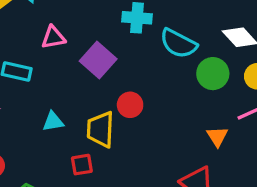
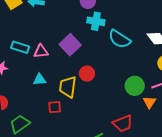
pink triangle: (53, 37) -> (41, 51), moved
green circle: (213, 74) -> (135, 86), moved
orange triangle: (217, 137) -> (149, 102), moved

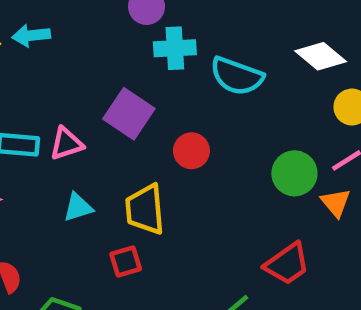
red circle: (87, 74) -> (191, 151), moved

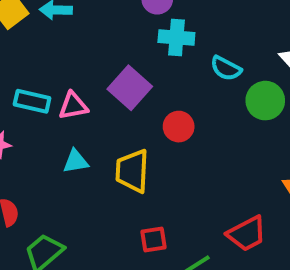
cyan semicircle: (237, 76) -> (226, 68), size x0.7
green circle: (294, 173) -> (265, 101), moved
red square: (126, 262) -> (154, 240), moved

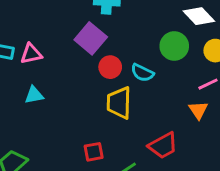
cyan semicircle: (226, 68) -> (142, 73), moved
purple square: (130, 88) -> (91, 38), moved
yellow trapezoid: (132, 171) -> (119, 103), moved

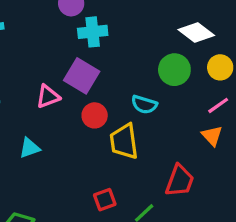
pink triangle: (31, 54) -> (48, 96), moved
red circle: (110, 67) -> (95, 115), moved
red trapezoid: (163, 146) -> (180, 181), turned -32

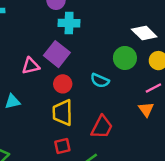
yellow trapezoid: (124, 141) -> (63, 113), moved
red trapezoid: (180, 181) -> (102, 127), moved

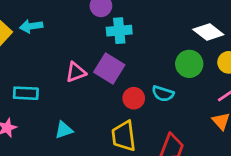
pink triangle: (31, 66) -> (76, 72), moved
red circle: (63, 84) -> (134, 98), moved

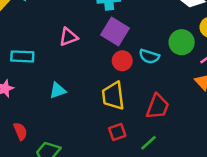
green circle: (189, 64) -> (182, 42), moved
purple square: (109, 68) -> (115, 31), moved

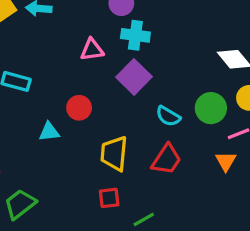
pink triangle: (68, 37) -> (92, 50), moved
red circle: (122, 61) -> (79, 108), moved
red trapezoid: (158, 106) -> (167, 159), moved

